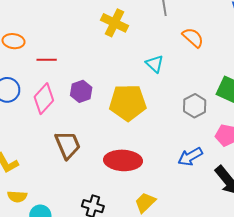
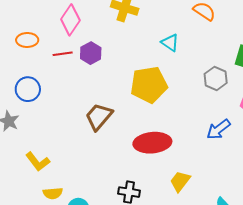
purple hexagon: (81, 91) -> (91, 53), moved
pink diamond: (44, 99) -> (70, 20), moved
brown trapezoid: (68, 145) -> (99, 117), moved, turned -108

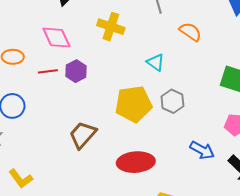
pink diamond: (70, 20) -> (56, 38), turned -60
gray hexagon: (216, 78) -> (172, 101), moved
blue arrow: (218, 129) -> (202, 150), turned -115

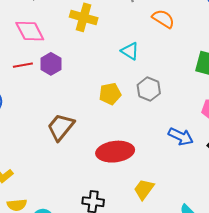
yellow pentagon: (134, 104) -> (110, 94), size x0.6

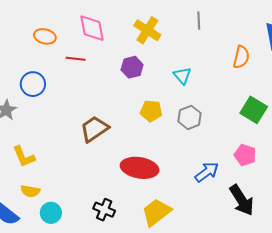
orange semicircle: (163, 19) -> (241, 57), moved, turned 55
purple hexagon: (51, 64) -> (132, 67), moved
blue arrow: (181, 136) -> (207, 172), turned -80
yellow trapezoid: (144, 189) -> (156, 212), size x1.4

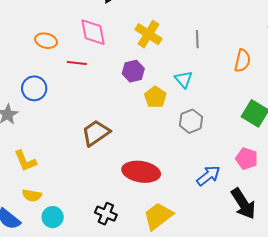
gray line: (199, 21) -> (197, 39), moved
yellow pentagon: (151, 111) -> (155, 97), moved, turned 30

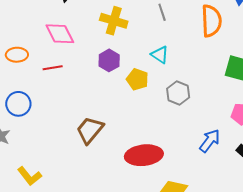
orange semicircle: (242, 61) -> (211, 21), size x1.4

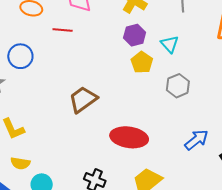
purple hexagon: (109, 60) -> (135, 35), moved

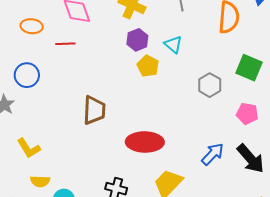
gray hexagon: (178, 86) -> (210, 85), moved
brown trapezoid: (83, 99) -> (94, 110), turned 136
blue arrow: (196, 140) -> (213, 154), moved

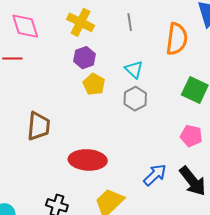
cyan triangle: (173, 44) -> (134, 69), moved
gray hexagon: (210, 85) -> (135, 99), moved

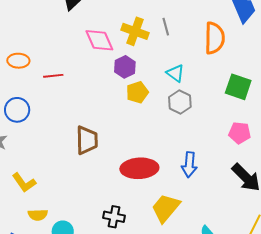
yellow cross: (81, 22) -> (135, 31), moved
pink diamond: (25, 26) -> (99, 40), moved
yellow pentagon: (94, 84) -> (137, 92), turned 30
blue arrow: (155, 175) -> (189, 165), moved, turned 145

